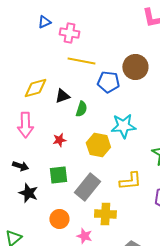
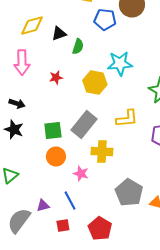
green square: (58, 175) -> (53, 130), moved
black star: (28, 193) -> (14, 130), moved

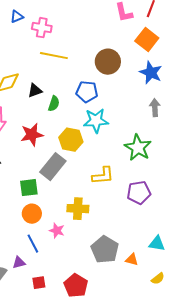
blue pentagon: (105, 20) -> (87, 92), moved
red star: (56, 78) -> (32, 135), size x1.6
gray rectangle: (84, 124) -> (53, 167), moved
blue line: (70, 200) -> (33, 244), moved

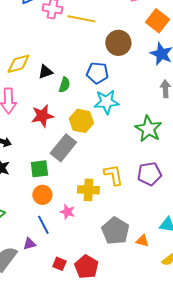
yellow line: (54, 56) -> (81, 19), moved
yellow L-shape: (103, 176) -> (113, 175), moved, turned -95
red square: (39, 283) -> (59, 264), moved, turned 32

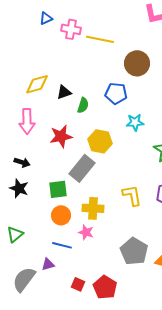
cyan star: (106, 102) -> (135, 122), moved, size x0.7
yellow cross: (88, 190) -> (93, 208), moved
blue line: (43, 225) -> (62, 245), turned -48

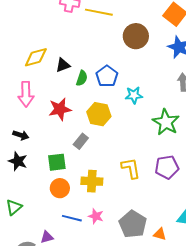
blue pentagon: (116, 93) -> (107, 76), moved, turned 30
gray rectangle: (82, 168) -> (81, 141), size x0.6
pink star: (86, 232) -> (96, 216), moved
blue line: (62, 245) -> (72, 218), moved

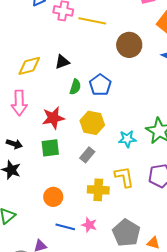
black triangle: (63, 65) -> (62, 62), moved
cyan star: (134, 95) -> (127, 139), moved
gray rectangle: (81, 141) -> (87, 155), moved
green square: (57, 162) -> (50, 148), moved
yellow cross: (92, 181) -> (98, 190), moved

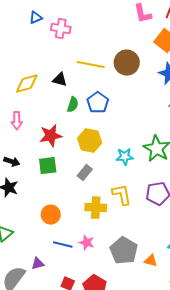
yellow line: (92, 21) -> (91, 65), moved
black triangle: (62, 62) -> (60, 80), turned 35
pink arrow: (19, 103) -> (17, 121), size x0.7

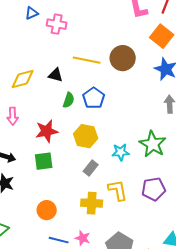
gray rectangle: (85, 173) -> (91, 168), moved

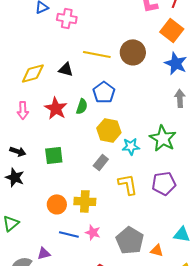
green semicircle: (69, 100) -> (82, 106), moved
red star: (47, 131) -> (56, 108), moved, turned -30
yellow hexagon: (86, 136) -> (109, 130), moved
yellow cross: (92, 203) -> (85, 201), moved

